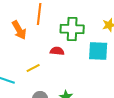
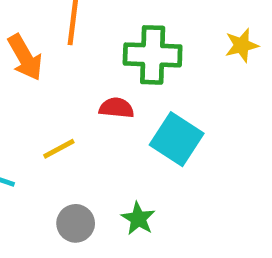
cyan square: (98, 51) -> (177, 139), moved, turned 30

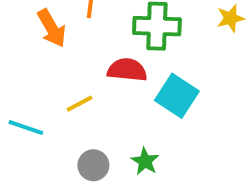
red semicircle: (117, 108) -> (127, 70), size x1.4

